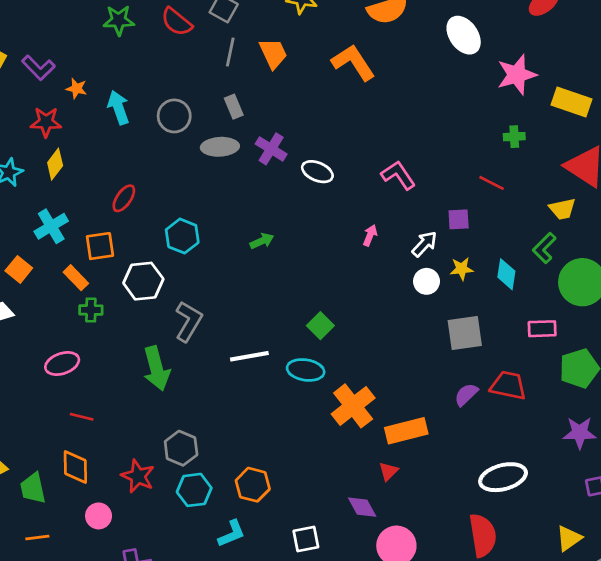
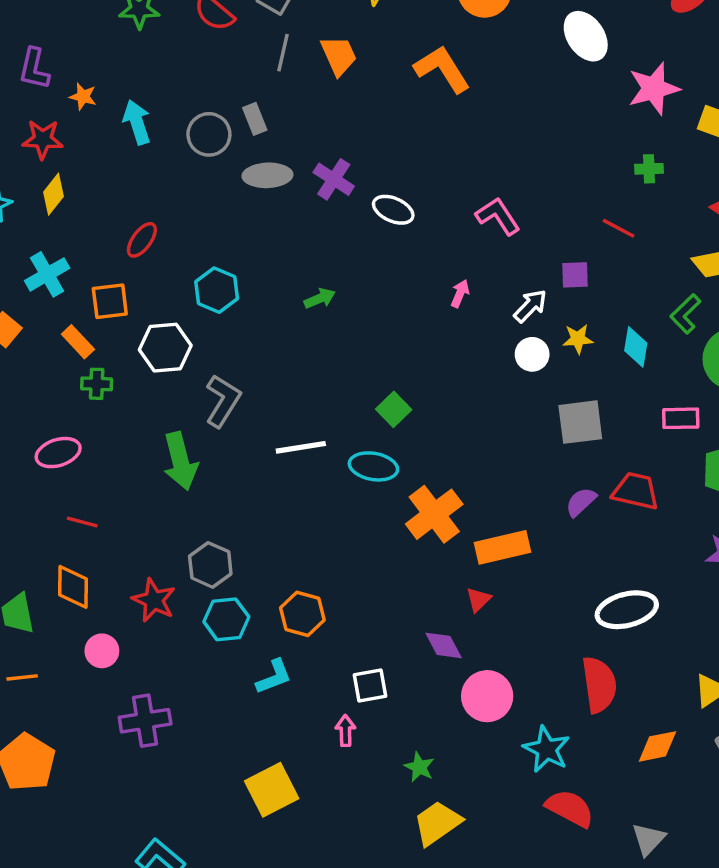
purple L-shape: (38, 68) -> (34, 69), turned 56
gray rectangle: (234, 107) -> (255, 119), moved

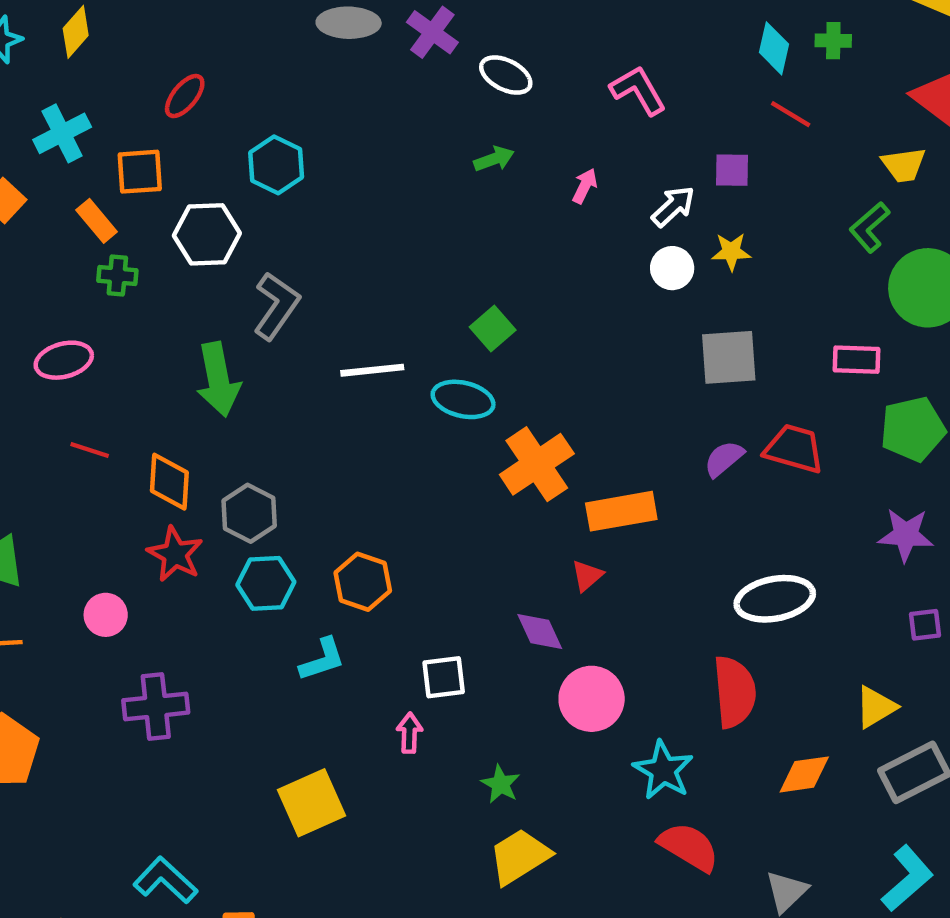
green arrow: (320, 298) -> (494, 159), moved
cyan diamond: (636, 347) -> (774, 48), moved
orange diamond: (73, 587) -> (169, 482), moved

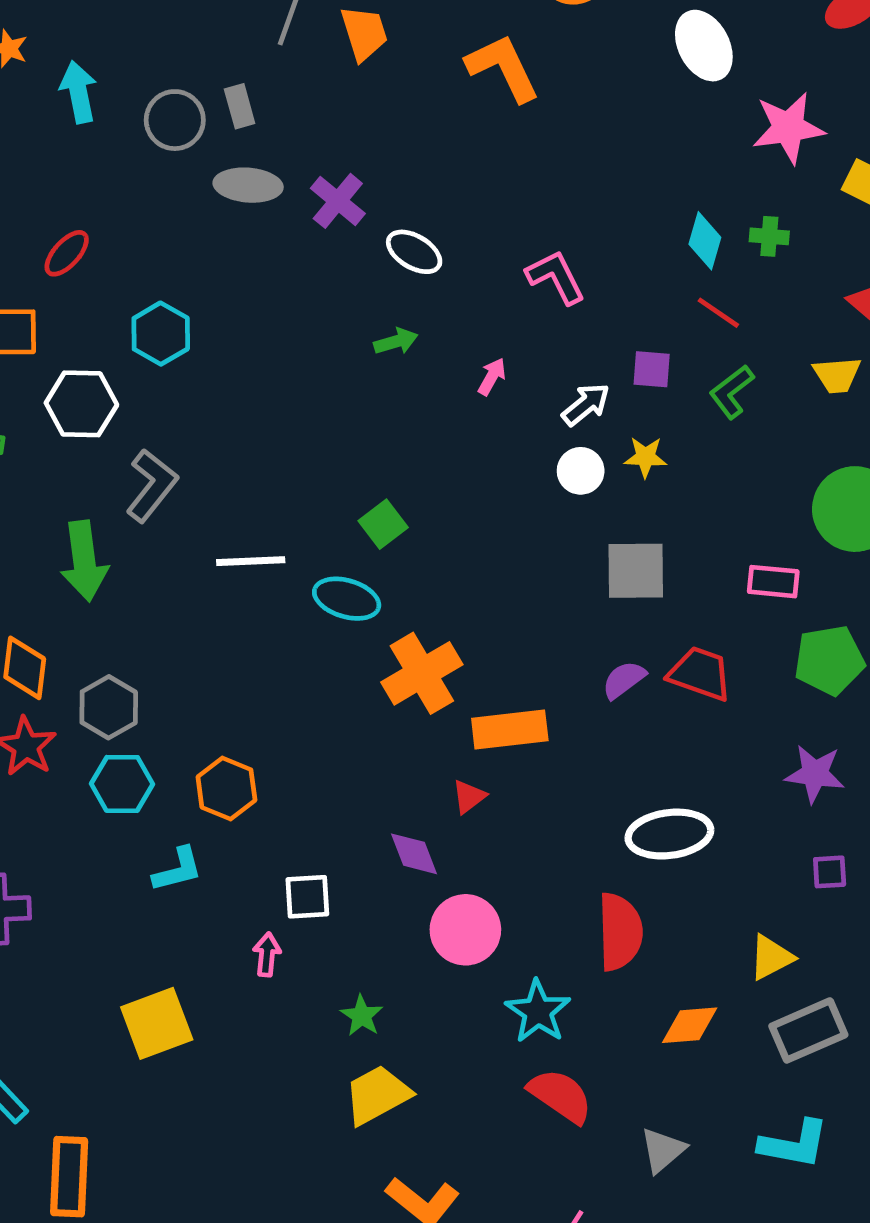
green L-shape: (870, 227) -> (732, 392), moved
cyan L-shape: (907, 878) -> (794, 1144), turned 48

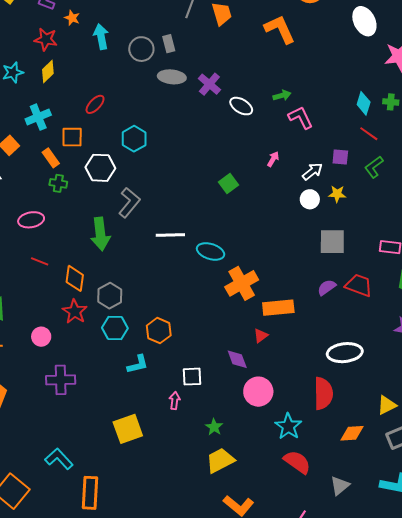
green arrow: (396, 341) -> (282, 95), moved
green square: (383, 524) -> (229, 183), moved

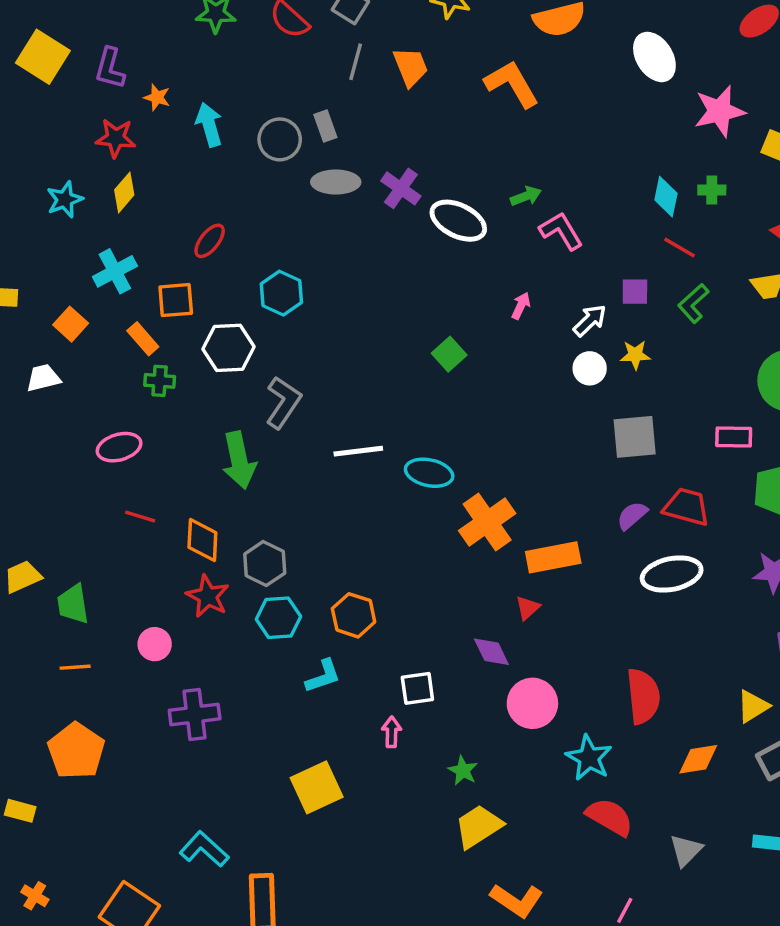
white ellipse: (241, 106) -> (458, 221), size x1.4
white ellipse: (345, 353) -> (672, 574), moved

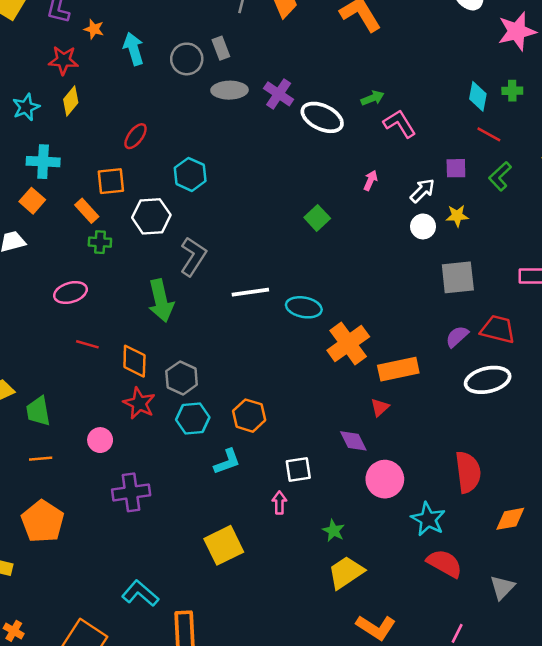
cyan cross: (115, 271) -> (43, 162), moved, turned 32

